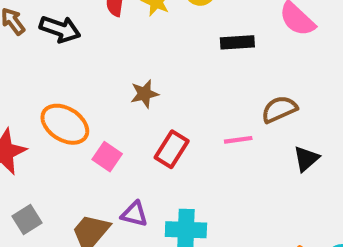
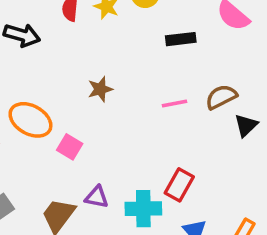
pink line: (238, 140) -> (175, 103), moved
red rectangle: (172, 149) -> (179, 185), moved
black triangle: (306, 159) -> (246, 125), moved

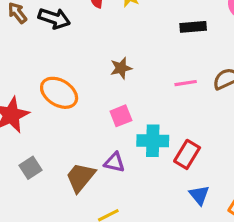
pink square: (70, 147) -> (121, 116), moved, turned 35
cyan cross: (143, 209) -> (153, 141), moved

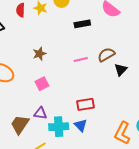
cyan cross: (153, 141) -> (59, 127), moved
red rectangle: (187, 154) -> (86, 104), turned 54
blue triangle: (199, 195) -> (81, 125), moved

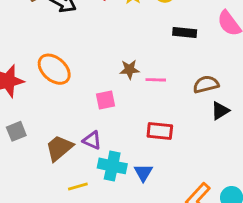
brown star: (39, 54) -> (129, 69), moved
pink line: (81, 60) -> (156, 80), moved
red rectangle: (86, 104) -> (160, 131), moved

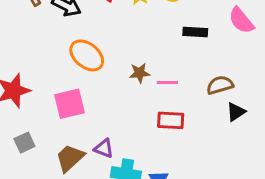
orange ellipse: (54, 69) -> (87, 55), moved
pink square: (106, 100) -> (70, 104), moved, size x1.5
red rectangle: (160, 131) -> (171, 120), moved

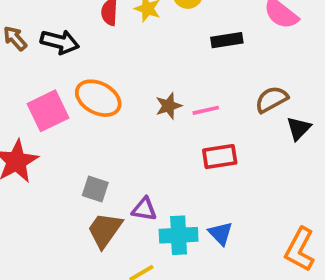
pink square: (70, 104) -> (48, 111), moved
gray square: (24, 143) -> (95, 189), moved, turned -35

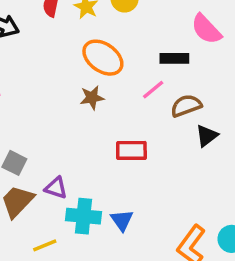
black rectangle: (227, 40) -> (174, 58), moved
orange ellipse: (98, 98) -> (103, 58), moved
pink line: (206, 110) -> (153, 90), moved, turned -35

